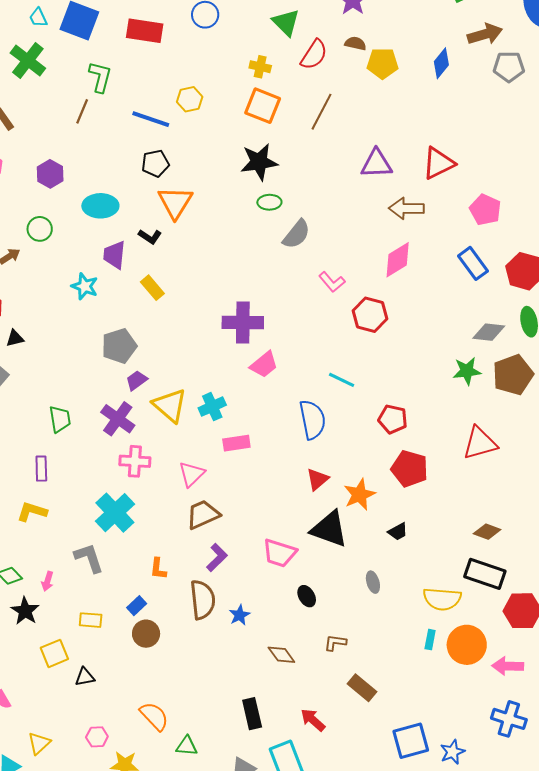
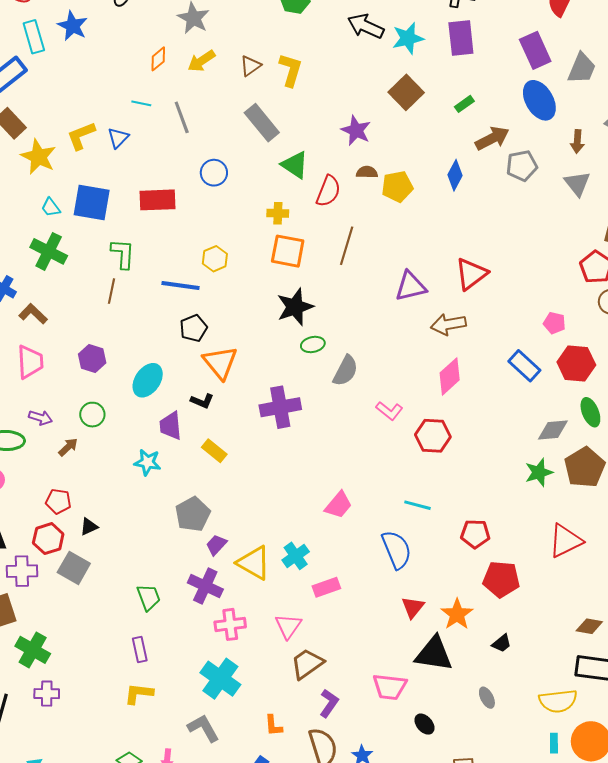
cyan ellipse: (100, 206) -> (148, 380), turned -44
pink pentagon: (485, 210) -> (554, 323), moved, size x0.7
purple cross: (243, 322) -> (280, 407), moved

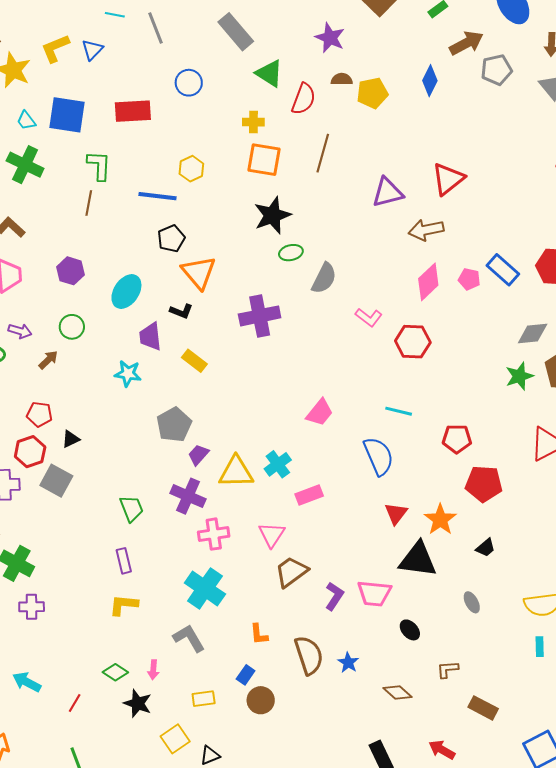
pink pentagon: (554, 323) -> (469, 279), moved
yellow triangle: (254, 563) -> (236, 472), turned -30
purple L-shape: (329, 703) -> (334, 596), moved

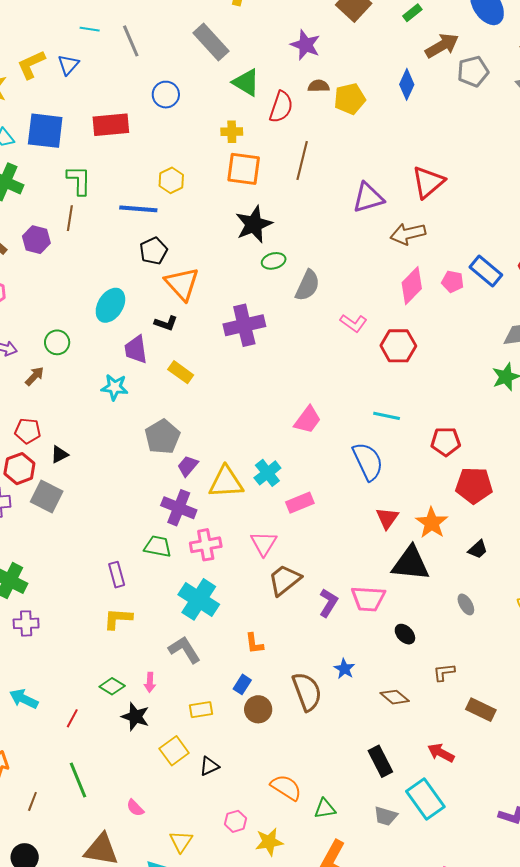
purple hexagon: (71, 271) -> (36, 240), moved
green trapezoid: (132, 508) -> (158, 546), moved, turned -56
brown semicircle: (309, 655) -> (307, 692), moved

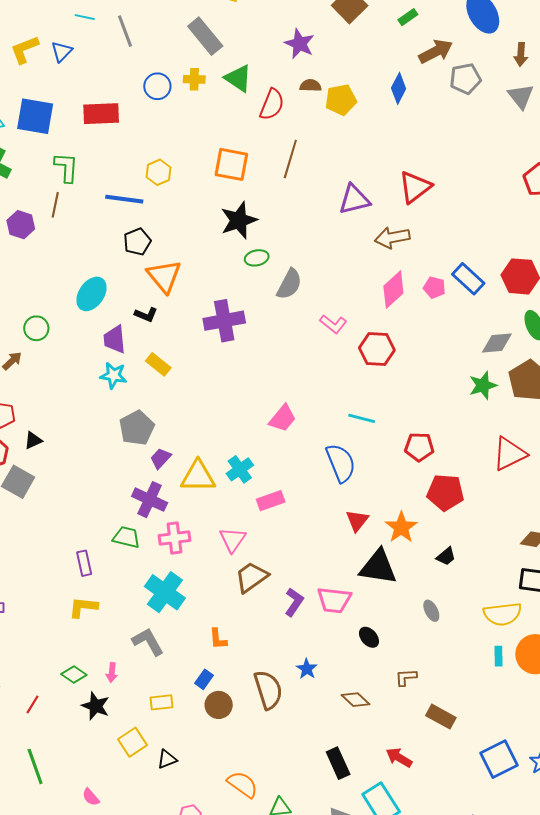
yellow cross: (232, 132) -> (194, 79), moved
cyan star: (115, 387) -> (113, 375), moved

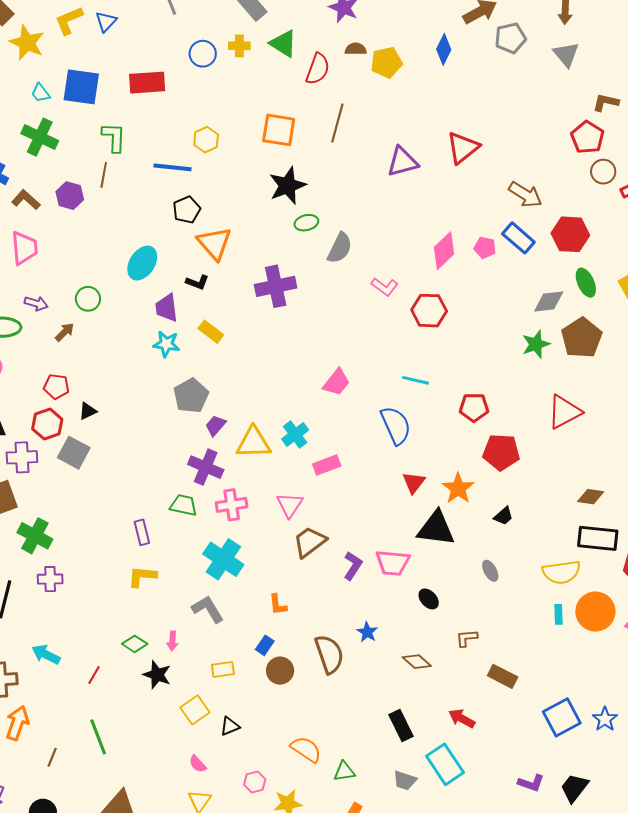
brown arrow: (392, 238) -> (525, 195), moved, turned -136
pink semicircle: (91, 797) -> (198, 764), moved

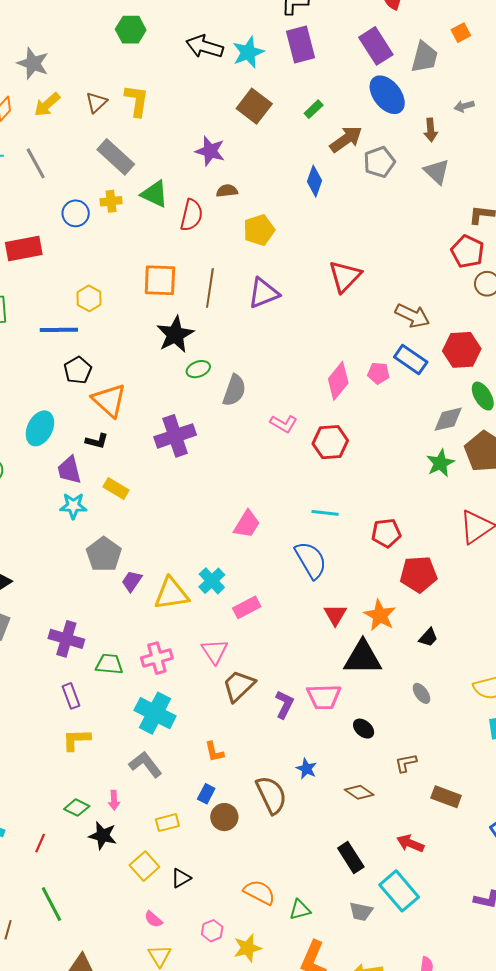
yellow pentagon: (386, 62) -> (259, 230), moved
brown line: (337, 123) -> (210, 288), moved
purple triangle: (402, 162) -> (264, 293), moved
purple cross: (206, 467) -> (66, 639), moved

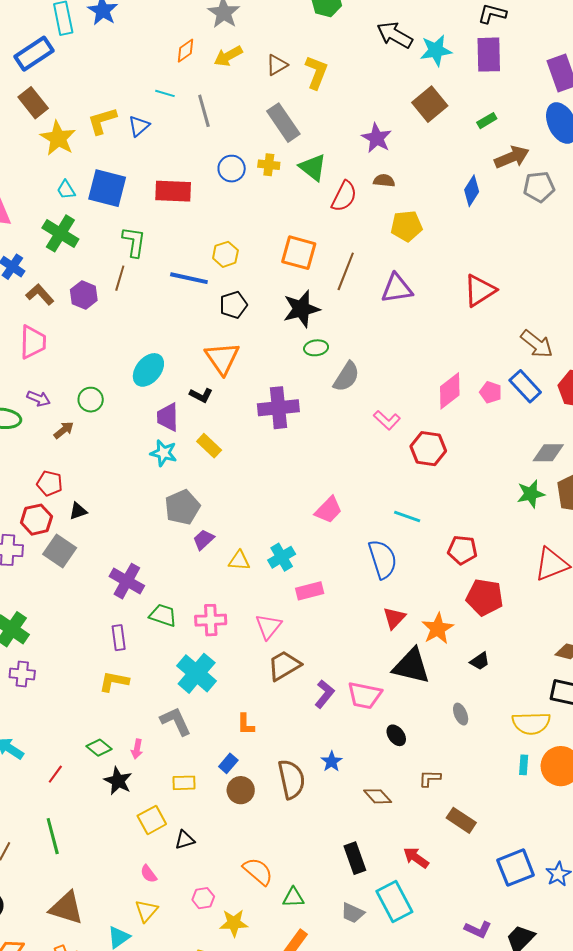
black pentagon: (78, 370) -> (233, 305), moved
yellow triangle: (171, 594) -> (239, 561), size x0.6

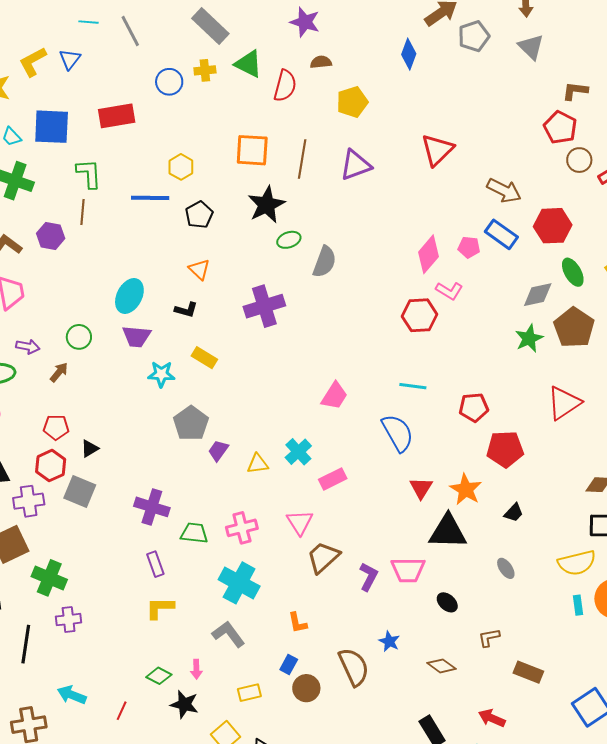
orange triangle: (222, 358) -> (199, 269), size x0.6
purple trapezoid: (168, 417) -> (136, 336), moved, turned -72
pink L-shape: (387, 420) -> (449, 291), moved

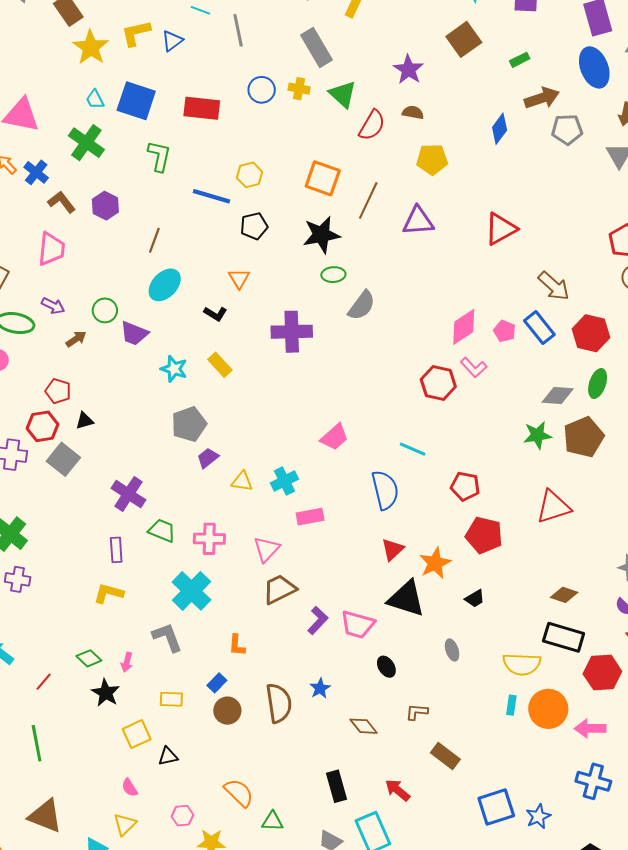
brown line: (83, 212) -> (154, 240), moved
green ellipse: (573, 272) -> (598, 384), turned 32
purple trapezoid: (136, 336) -> (134, 333), moved

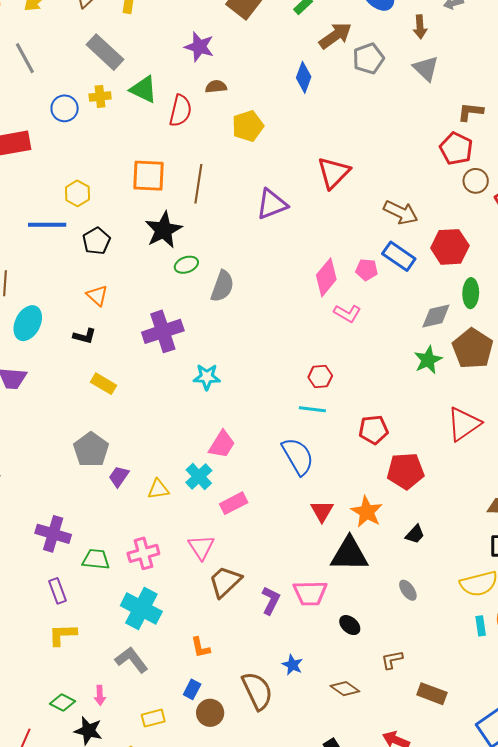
purple triangle: (418, 221) -> (272, 204), moved
cyan star: (174, 369) -> (207, 377), moved
red hexagon: (438, 383) -> (320, 377), moved, size x0.7
pink trapezoid: (334, 437) -> (222, 444), moved

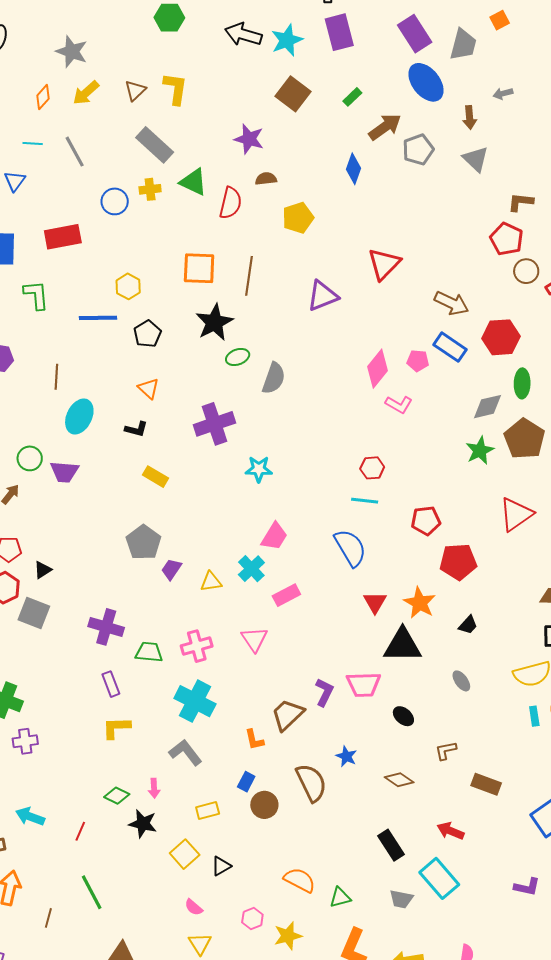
brown trapezoid: (225, 582) -> (288, 715), moved

